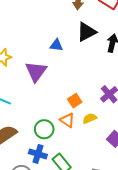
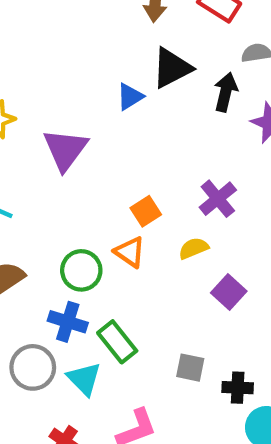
blue triangle: (56, 45) -> (130, 97), moved, turned -40
yellow semicircle: (90, 118) -> (194, 248), moved

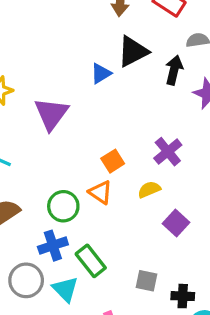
blue cross: (68, 322) -> (53, 246), turned -36

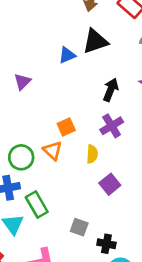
black arrow: (174, 70) -> (111, 90), moved
purple triangle: (51, 114) -> (22, 82), size x0.6
yellow semicircle: (149, 189) -> (92, 154), turned 108

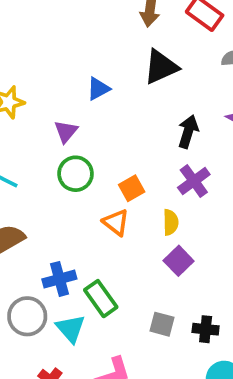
blue triangle: (67, 55) -> (98, 89), moved
green circle: (21, 157) -> (76, 174), moved
purple square: (110, 184) -> (179, 261), moved
black cross: (106, 244) -> (206, 329), moved

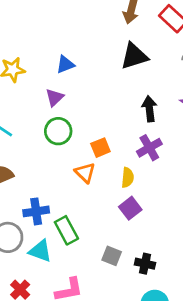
blue triangle: (98, 89) -> (65, 65), moved
black arrow: (188, 132) -> (149, 109), turned -30
cyan triangle: (71, 329) -> (40, 251), turned -35

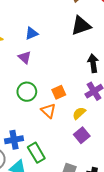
purple triangle: (55, 97) -> (25, 57), turned -32
green circle: (58, 131) -> (27, 92), moved
yellow semicircle: (128, 178) -> (79, 113), turned -136

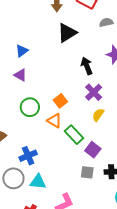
yellow semicircle: (79, 113) -> (98, 115), moved
purple square: (82, 135) -> (93, 150), moved
green rectangle: (36, 153) -> (74, 135), moved

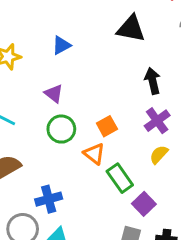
black triangle: (67, 33) -> (131, 29), turned 35
purple triangle: (20, 75) -> (54, 94), moved

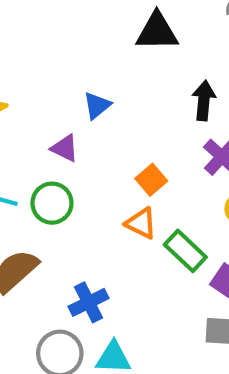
blue triangle: (61, 45) -> (97, 105), moved
black arrow: (153, 81) -> (204, 101), turned 30
green circle: (61, 129) -> (52, 203), moved

